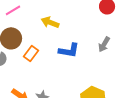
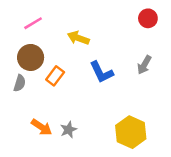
blue L-shape: (69, 50) -> (101, 72), turned 55

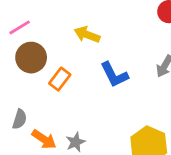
pink line: (33, 23) -> (20, 27), moved
gray semicircle: (20, 83) -> (20, 119), moved

